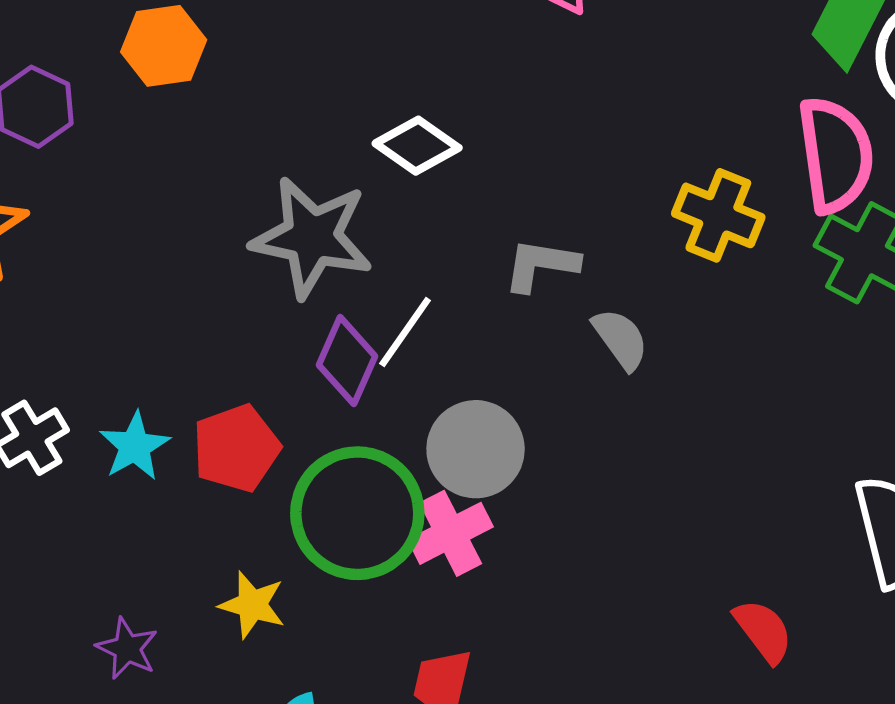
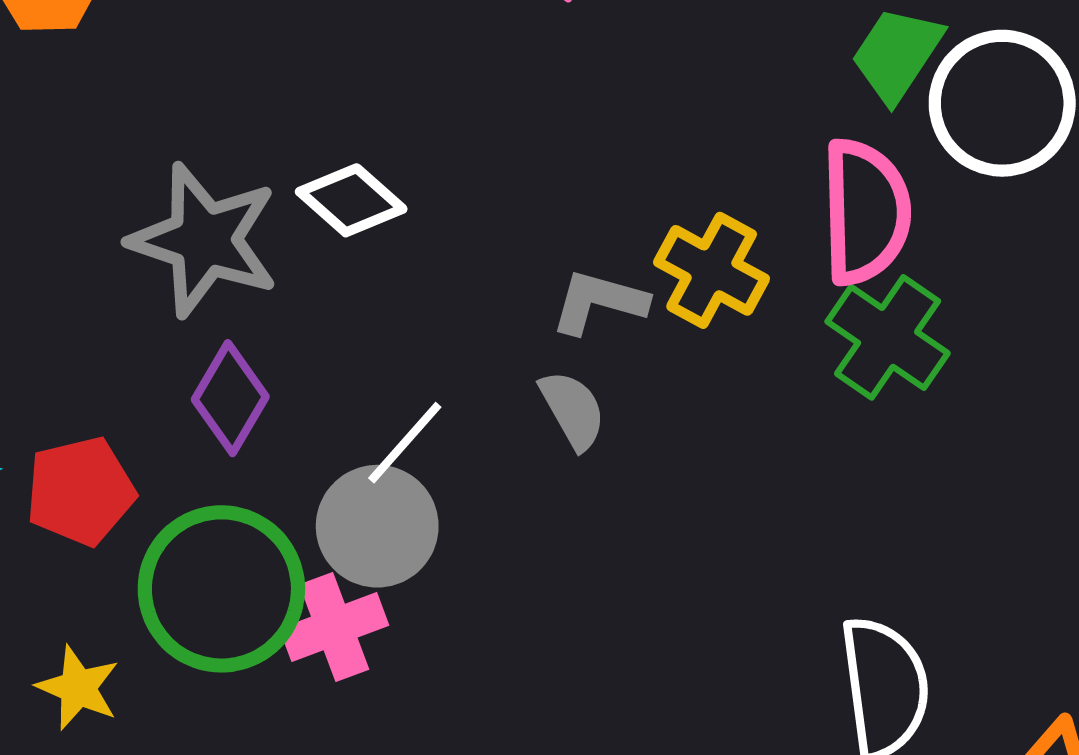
white diamond: (417, 146) -> (351, 200), moved
gray L-shape: (541, 265) -> (599, 302), moved
white line: (405, 332) -> (405, 443), moved

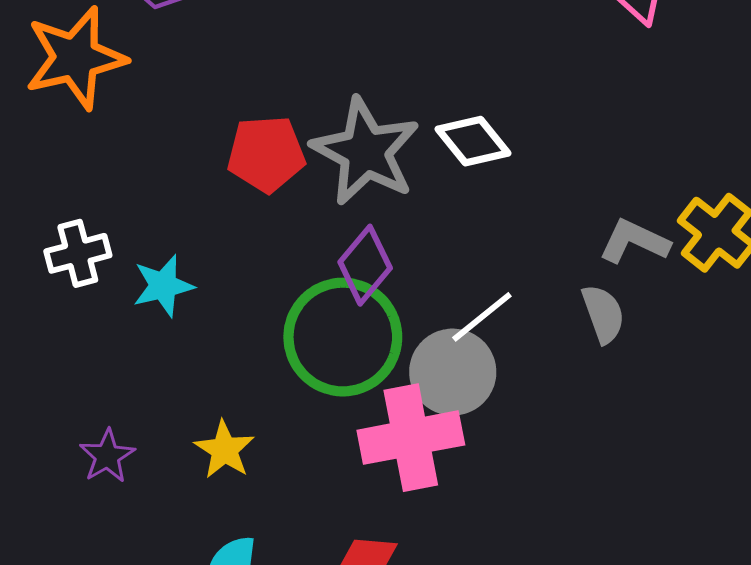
red pentagon: (80, 491) -> (266, 154), moved
green circle: (221, 589) -> (343, 337), moved
pink cross: (334, 627) -> (411, 438), size x1.4

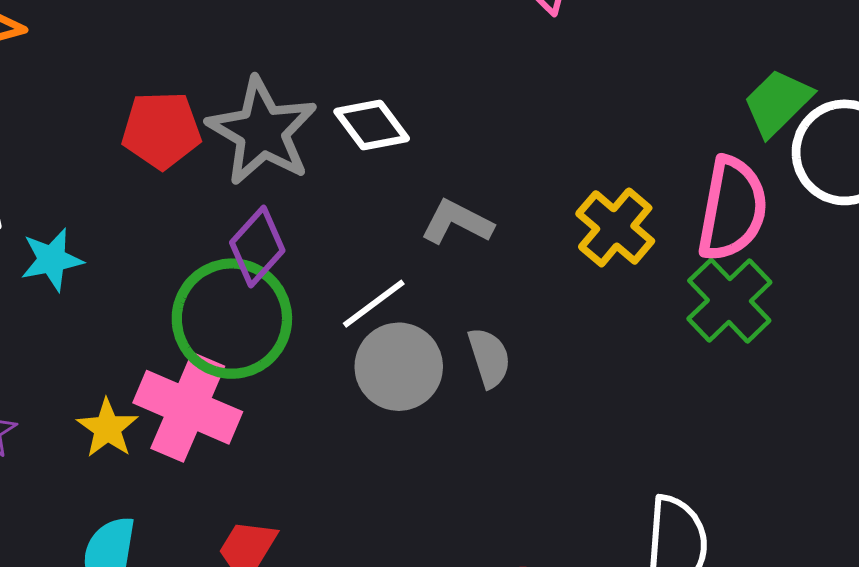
gray L-shape: (634, 241) -> (457, 222), moved
gray semicircle: (603, 314) -> (489, 358), moved
gray circle: (453, 372) -> (399, 367), moved
pink cross: (411, 438) -> (188, 407), moved, turned 32

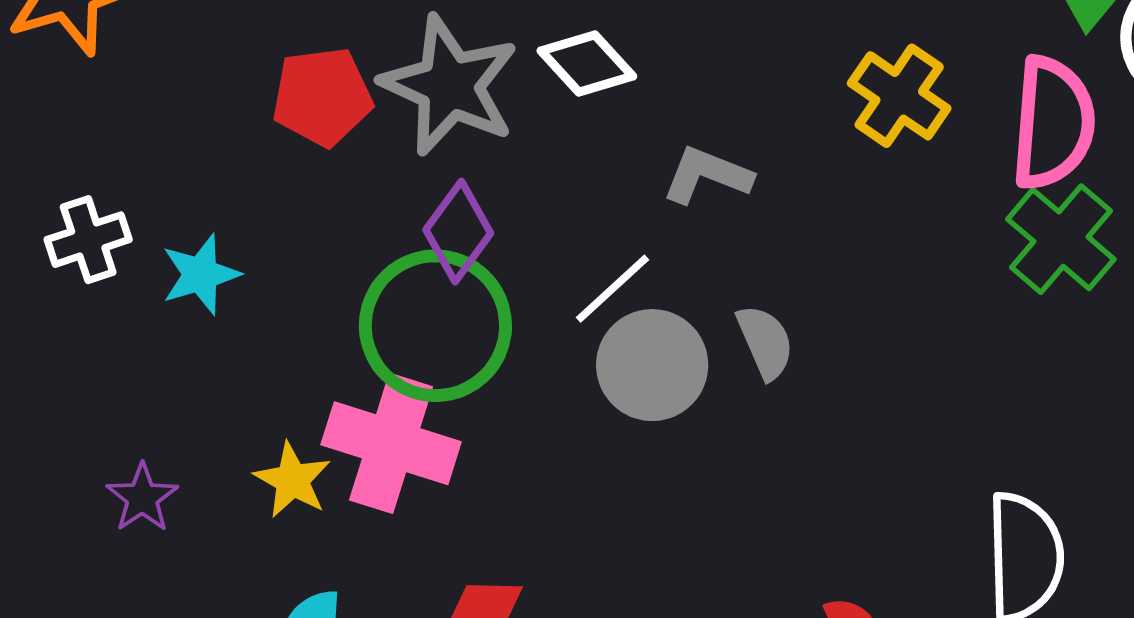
yellow cross: (615, 227) -> (899, 96), moved

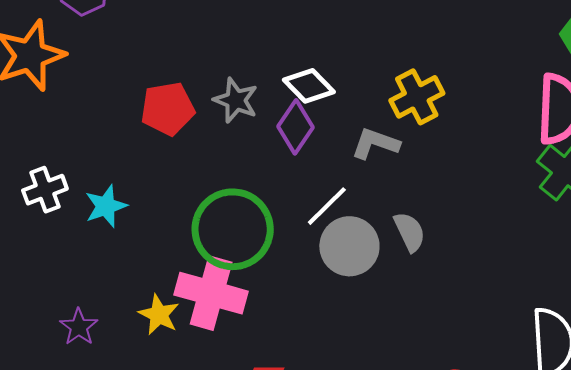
gray star: (450, 85) -> (236, 100), size x0.6
yellow cross: (899, 96) -> (417, 97), moved, turned 30
purple diamond: (458, 231) -> (296, 127), moved

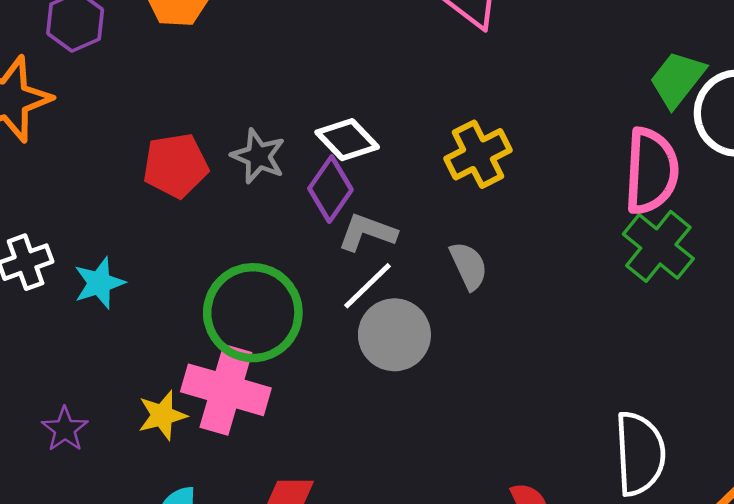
gray L-shape: (375, 144) -> (367, 232), moved
gray semicircle: (410, 232) -> (469, 266), moved
yellow star: (159, 315) -> (162, 415), turned 30

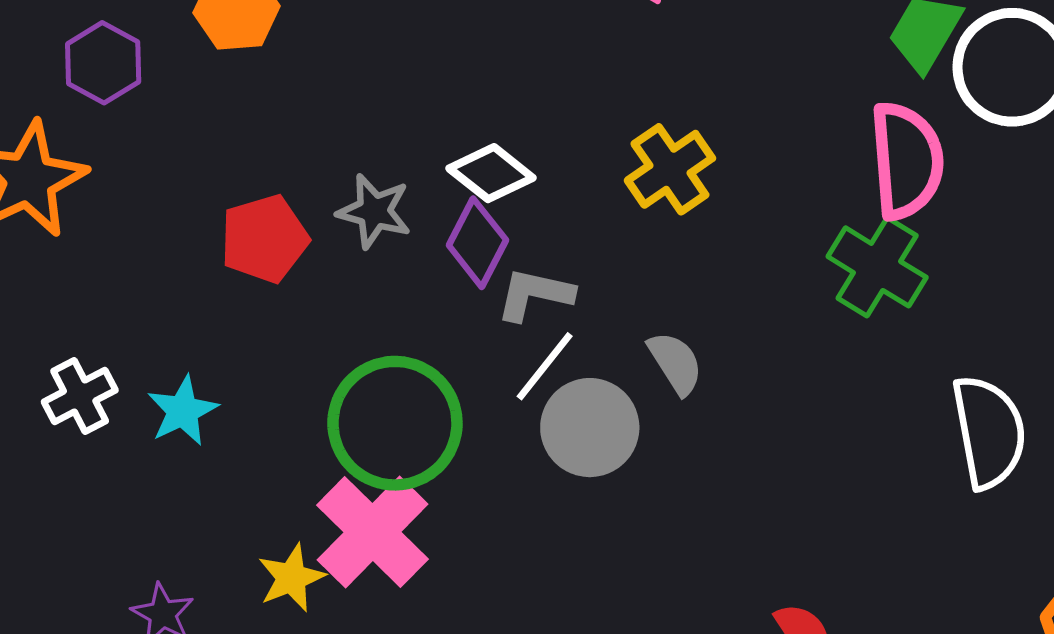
green cross: (658, 246) -> (877, 267), moved
gray semicircle: (469, 266) -> (675, 363), moved
pink cross: (226, 390) -> (373, 532), turned 36
white semicircle: (640, 454) -> (989, 432), moved

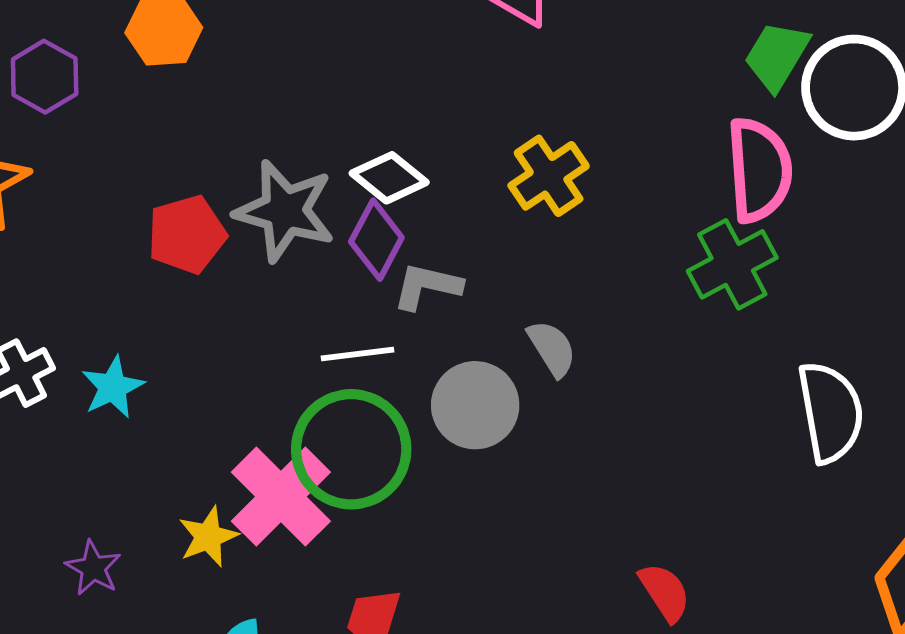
gray star: (374, 211) -> (285, 211), size x1.5
green cross: (877, 267) -> (732, 264), turned 30
white line: (545, 366) -> (357, 354), moved, turned 44
green circle: (395, 423) -> (351, 449), moved

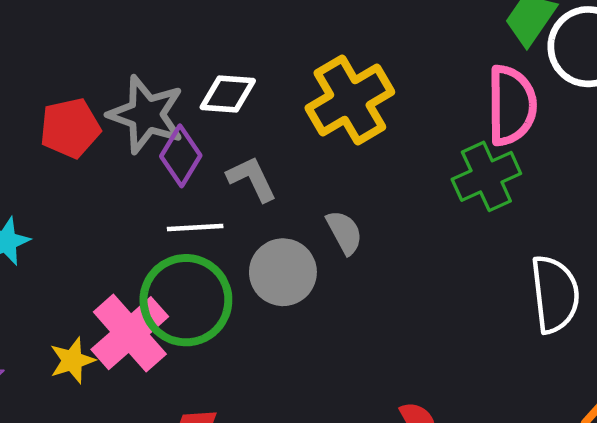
yellow cross: (549, 176) -> (350, 100), size x1.4
white diamond: (389, 178) -> (228, 94), turned -38
purple diamond: (376, 240) -> (181, 156), moved
gray L-shape: (427, 286) -> (252, 179), turned 48

